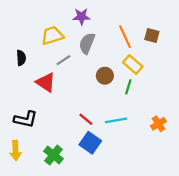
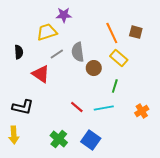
purple star: (81, 17) -> (64, 15), moved
gray semicircle: (87, 43) -> (78, 52), moved, turned -30
green line: (128, 87) -> (115, 86), moved
blue square: (90, 143) -> (91, 140), moved
green cross: (53, 155) -> (59, 139), moved

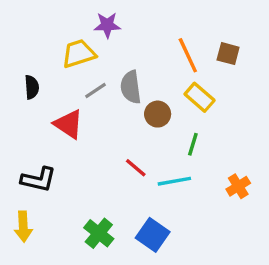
red line: (77, 107) -> (136, 168), moved

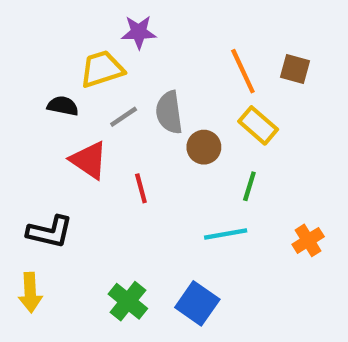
black semicircle: (32, 87) -> (63, 106), moved, turned -75
red line: (136, 168) -> (141, 188), moved, turned 35

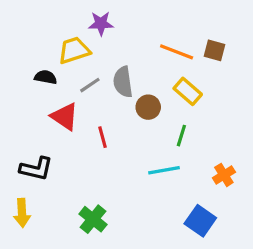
orange line: (243, 71) -> (177, 52), turned -44
blue square: (197, 303) -> (200, 221), moved

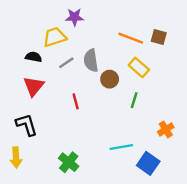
red triangle: (65, 117) -> (34, 86), moved, turned 35
black L-shape: (36, 169) -> (27, 125), turned -120
cyan line: (164, 170) -> (121, 147), moved

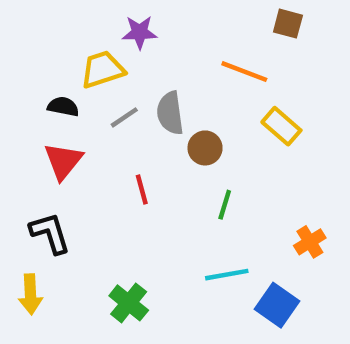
brown square: (159, 37) -> (288, 24), moved
yellow rectangle: (139, 67) -> (281, 126), moved
green line: (134, 100) -> (225, 205), moved

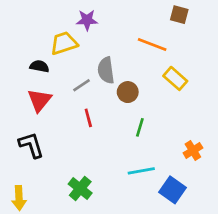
gray line: (124, 117) -> (82, 85), moved
yellow arrow: (30, 294) -> (19, 198), moved

